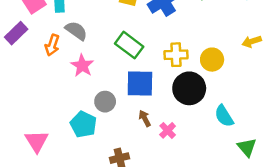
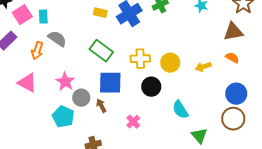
yellow arrow: (252, 41) -> (203, 67), moved
pink star: (82, 66) -> (65, 82), moved
black circle: (189, 88) -> (151, 87), size x0.7
brown arrow: (145, 118) -> (101, 106), moved
pink triangle: (37, 141) -> (27, 83), moved, turned -30

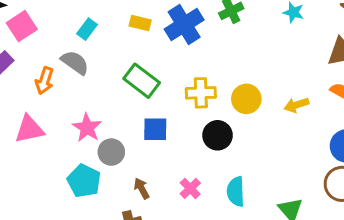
cyan rectangle: (43, 17) -> (87, 29), moved, turned 40
pink triangle: (27, 83) -> (29, 129), turned -40
blue square: (110, 83) -> (155, 129), size x0.7
brown arrow: (101, 106) -> (142, 188), moved
cyan semicircle: (180, 110) -> (236, 191), moved, turned 30

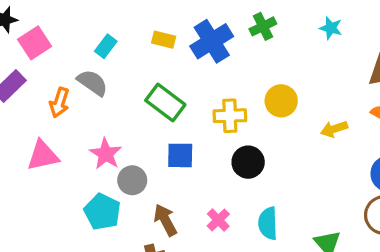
yellow circle: (246, 99) -> (281, 101), moved
brown arrow: (142, 188) -> (165, 220), size x1.4

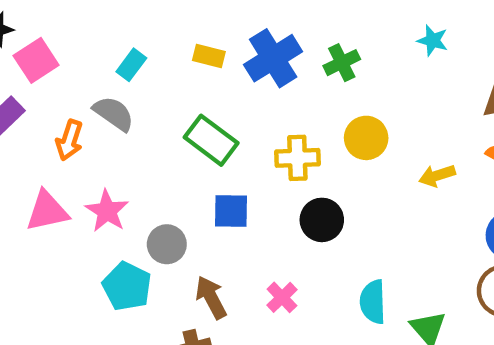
green cross: (263, 26) -> (342, 63), moved
pink star: (106, 154) -> (107, 211), moved
cyan semicircle: (268, 223) -> (373, 302), moved

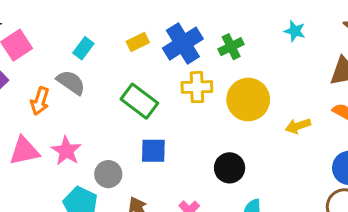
yellow rectangle: (209, 56) -> (138, 42), turned -40
yellow circle: (366, 138) -> (248, 99), size x1.4
yellow cross: (297, 158) -> (197, 87), moved
black circle: (322, 220) -> (230, 168), moved

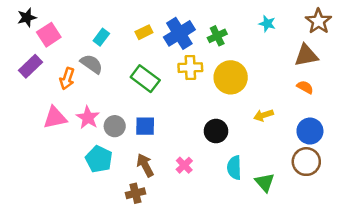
yellow arrow: (298, 126) -> (264, 115), moved
blue square: (153, 151) -> (145, 126), moved
gray circle: (108, 174) -> (115, 126), moved

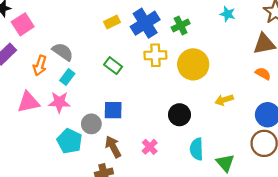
cyan rectangle: (101, 37) -> (67, 77), moved
green rectangle: (145, 79) -> (113, 66), size x0.7
pink star: (88, 118) -> (59, 102), turned -30
gray circle: (115, 126) -> (91, 124), moved

